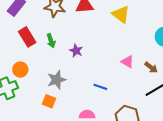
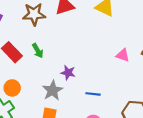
purple star: (76, 51) -> (68, 73), moved
blue line: (100, 87) -> (93, 94), moved

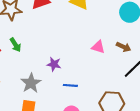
purple star: (68, 73) -> (54, 64), moved

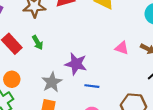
purple star: (54, 64) -> (76, 64), size x1.5

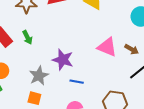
pink triangle: (122, 48) -> (107, 47), size x1.5

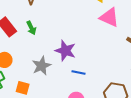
pink triangle: (107, 47) -> (109, 17), moved
orange square: (34, 98) -> (23, 88), moved

